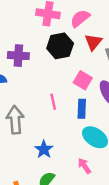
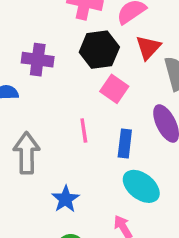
pink square: (83, 80) -> (114, 89), moved

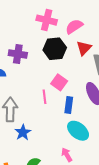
pink square: (114, 89) -> (59, 82), moved
blue star: (66, 199) -> (23, 132), moved

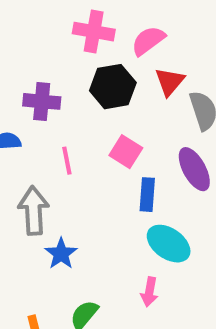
pink line: (44, 97) -> (67, 161), moved
pink arrow: (67, 155) -> (149, 292), turned -136

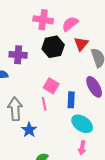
pink square: (126, 152) -> (51, 86), moved
pink line: (67, 161) -> (44, 104), moved
pink arrow: (149, 292) -> (82, 148), moved

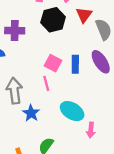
blue rectangle: (71, 100) -> (75, 64), moved
cyan ellipse: (82, 124) -> (72, 111), moved

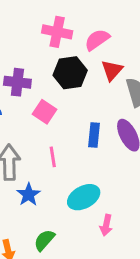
pink square: (53, 63) -> (44, 112), moved
cyan ellipse: (72, 111) -> (84, 197), turned -65

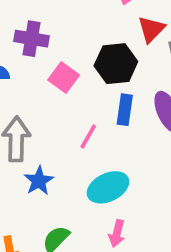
black hexagon: (70, 73) -> (116, 64), moved
pink line: (53, 157) -> (88, 136), moved, turned 36
pink arrow: (106, 225) -> (117, 233), moved

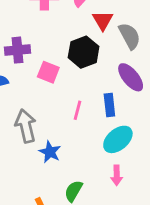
blue rectangle: (125, 110) -> (109, 105), moved
cyan ellipse: (108, 187) -> (118, 139), moved

